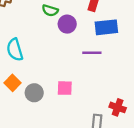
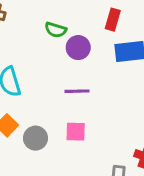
purple line: (92, 53) -> (77, 91), moved

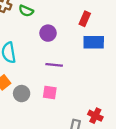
green semicircle: (56, 30) -> (26, 11), moved
purple circle: (78, 48) -> (48, 33), moved

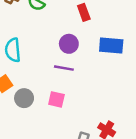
red rectangle: (85, 19) -> (84, 12), moved, turned -48
purple circle: (48, 33) -> (69, 44), moved

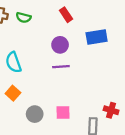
gray circle: (24, 98) -> (35, 114), moved
pink square: (56, 99) -> (63, 113), moved

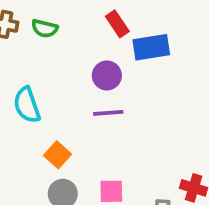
blue rectangle: (97, 37) -> (151, 47), moved
orange square: (13, 93) -> (57, 155), moved

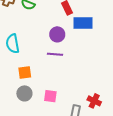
orange square: (57, 155) -> (25, 72), turned 32

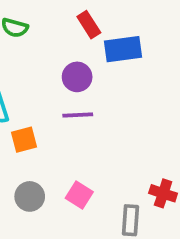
orange square: (25, 72) -> (24, 140), moved
pink square: (50, 96) -> (79, 195), turned 32

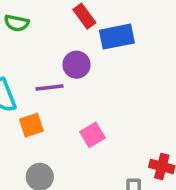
purple line: (78, 115) -> (49, 88), moved
pink square: (79, 195) -> (93, 135), moved, turned 30

